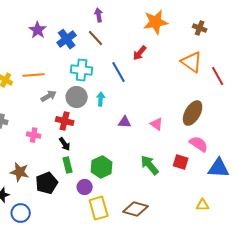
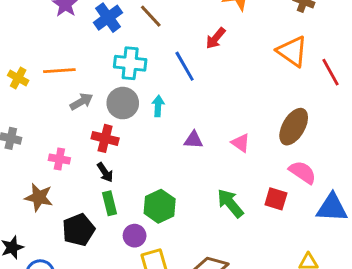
brown star: (20, 172) -> (39, 197), moved

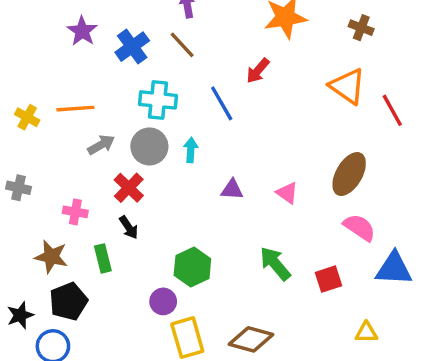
red cross: (105, 138) -> (129, 188), turned 30
red square: (276, 199) -> (328, 279), moved, turned -35
green rectangle: (109, 203) -> (103, 258), moved
black pentagon: (79, 230) -> (68, 301), moved

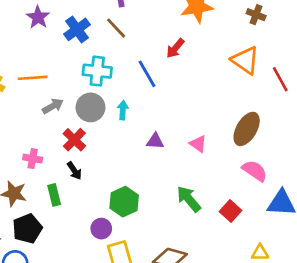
red square: (328, 279) -> (230, 211), turned -30

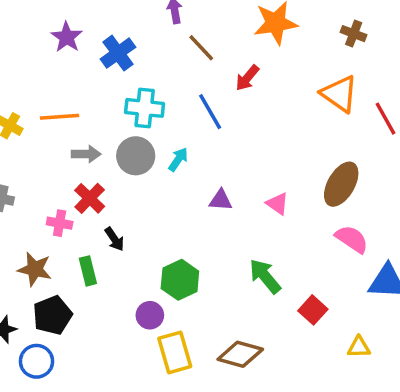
brown line: (116, 28) -> (201, 48), moved
gray arrow: (53, 106) -> (86, 154), turned 30
cyan arrow: (123, 110) -> (178, 159), turned 30
red cross: (74, 140) -> (90, 198), moved
red square: (230, 211) -> (313, 310), moved

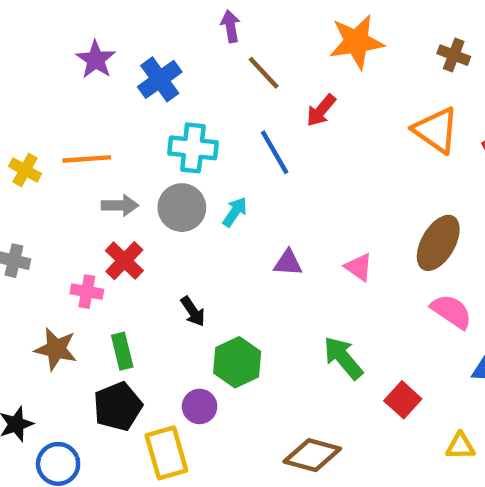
black arrow: (114, 239) -> (193, 311), moved
black pentagon: (52, 315) -> (118, 406), moved
yellow rectangle: (175, 352) -> (166, 453), moved

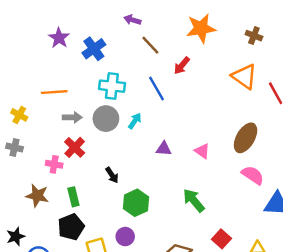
purple arrow: (230, 26) -> (132, 20), turned -63
yellow cross: (25, 170) -> (19, 115), moved
red square: (403, 400) -> (221, 239), moved
purple circle: (200, 406) -> (125, 237), moved

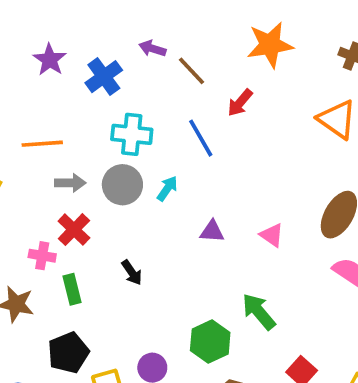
purple arrow: (132, 20) -> (152, 49), moved
green rectangle: (73, 197) -> (72, 289), moved
green hexagon: (136, 203) -> (210, 341), moved

